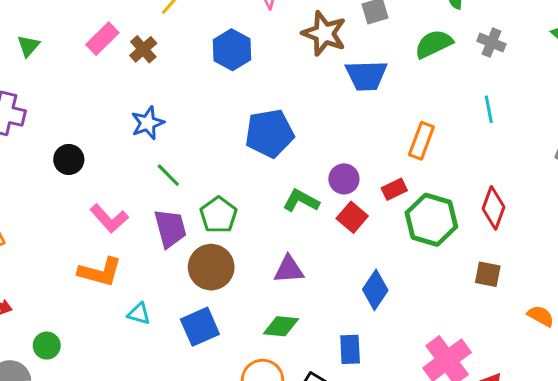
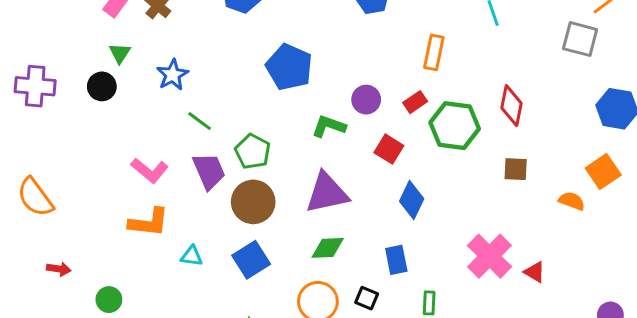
green triangle: (28, 46) -> (120, 53), moved
blue pentagon: (270, 133) -> (289, 67), turned -30
black circle: (69, 159) -> (102, 86), moved
red square: (352, 217) -> (389, 149), moved
purple triangle: (289, 269) -> (327, 193), size x1.5

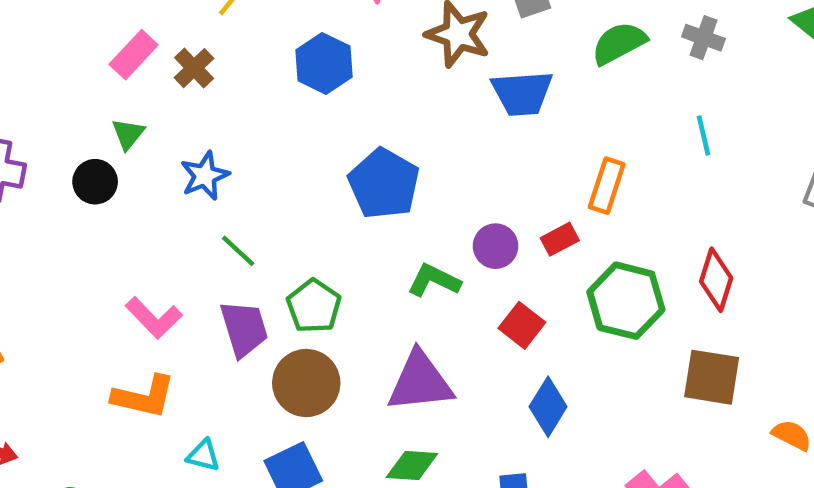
red rectangle: (415, 102) -> (560, 239), moved
brown square: (516, 169) -> (712, 377), size x1.5

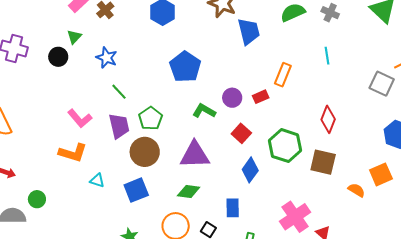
blue trapezoid: (522, 93) -> (249, 31), turned -104
blue star: (205, 176) -> (107, 58), turned -30
green hexagon: (626, 301) -> (285, 146), moved

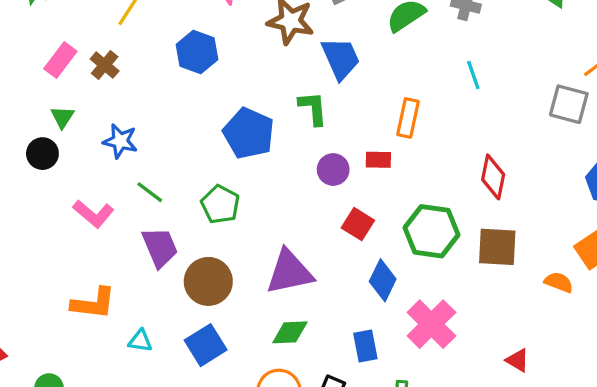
red rectangle: (261, 97) -> (378, 160), turned 35
green L-shape: (204, 111) -> (313, 108), moved, turned 65
pink L-shape: (80, 118) -> (93, 214), moved
green pentagon: (150, 118) -> (220, 204), moved
pink cross: (295, 217) -> (431, 324), moved

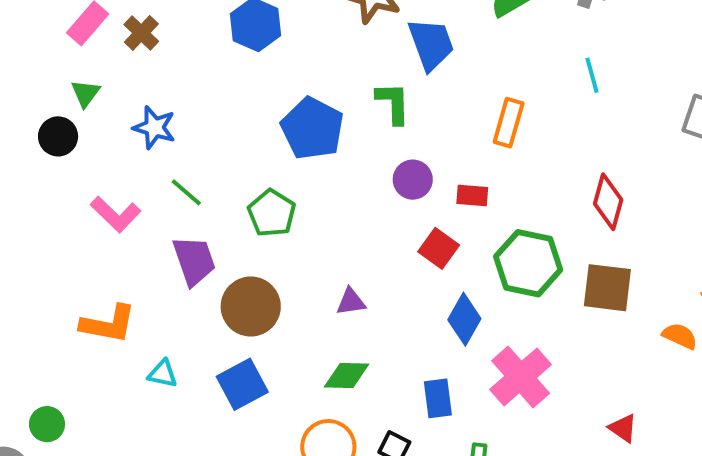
red rectangle: (378, 160) -> (472, 195), moved
purple triangle: (289, 272) -> (351, 302), size x0.5

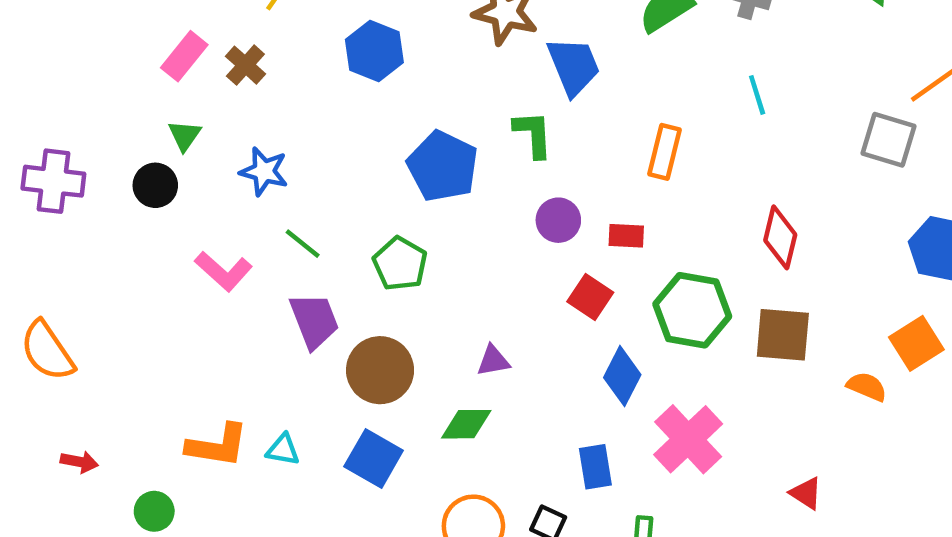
orange L-shape: (108, 324) -> (217, 445), moved
green diamond: (347, 376) -> (466, 424), moved
blue square: (242, 384) -> (374, 458), turned -30

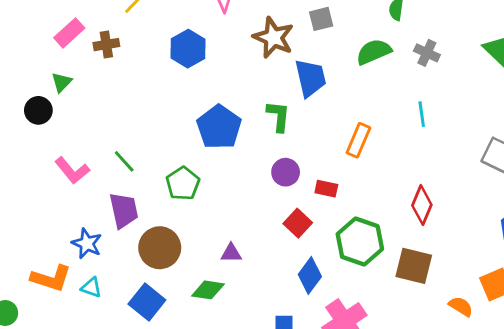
brown cross: (245, 65) -> (106, 45), turned 30
blue star: (264, 171) -> (87, 244), moved

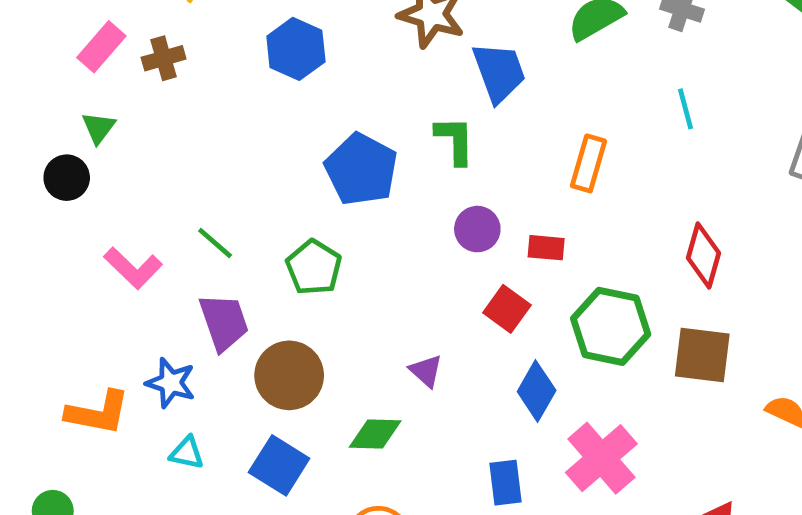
purple triangle: (231, 253) -> (426, 371), moved, turned 50
orange L-shape: (51, 278) -> (98, 413), moved

